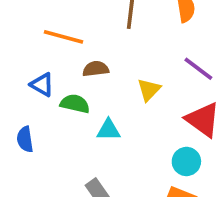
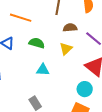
brown semicircle: (96, 69) -> (70, 28), moved
green semicircle: (75, 104) -> (37, 43), moved

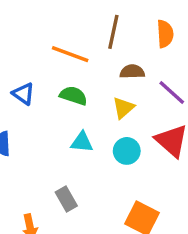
orange line: (21, 18) -> (70, 54), moved
cyan circle: (85, 89) -> (127, 151), moved

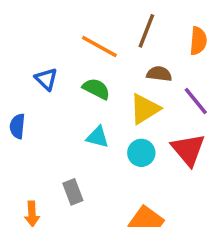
yellow triangle: (123, 108) -> (145, 109), size x1.4

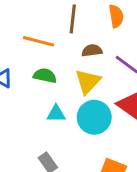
cyan circle: (141, 153) -> (94, 117), size x1.5

